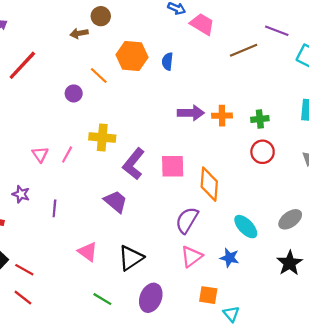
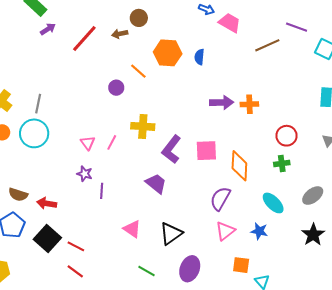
red line: (22, 65) -> (84, 38), moved
green cross: (260, 119) -> (282, 163), moved
purple star: (21, 194) -> (85, 174), moved

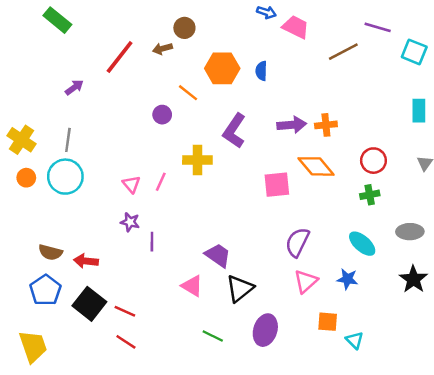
purple arrow: (48, 29) -> (74, 87), moved
purple L-shape: (171, 149) -> (234, 131), moved
orange diamond: (239, 166) -> (316, 166), moved, turned -40
purple trapezoid: (156, 183) -> (218, 255), moved
gray ellipse: (313, 196) -> (410, 232), turned 40

